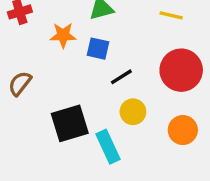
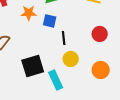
red circle: (181, 70) -> (100, 34), size x0.6
black line: (121, 77) -> (64, 38), turned -64

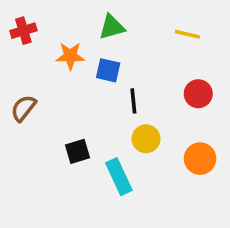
black square: (33, 66) -> (77, 151), size x0.6

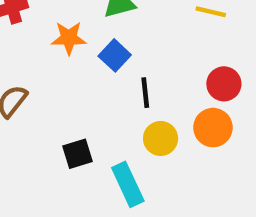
blue square: (108, 70) -> (115, 55), turned 30
orange circle: (200, 159) -> (213, 128), moved

